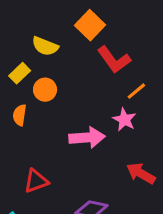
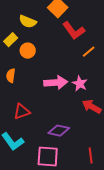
orange semicircle: (20, 115) -> (11, 76), moved
pink star: (124, 120) -> (80, 84), moved

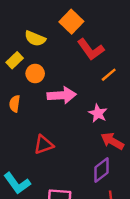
pink arrow: (56, 83) -> (62, 95), moved
red triangle: (22, 112) -> (44, 145), moved
purple diamond: (59, 131) -> (101, 170), moved, turned -50

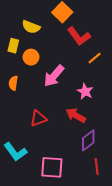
yellow rectangle: (15, 60) -> (13, 46), turned -32
pink arrow: (62, 95) -> (54, 76), turned 135
red arrow: (112, 141) -> (76, 115), moved

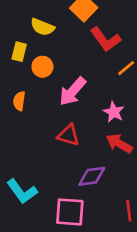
red arrow: (76, 115) -> (119, 143), moved
red triangle: (38, 118) -> (68, 135), moved, turned 36
purple diamond: (88, 140) -> (92, 176), moved, turned 30

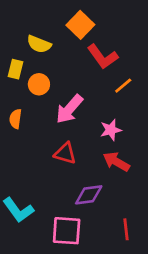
pink star: (114, 112) -> (111, 130), turned 30

